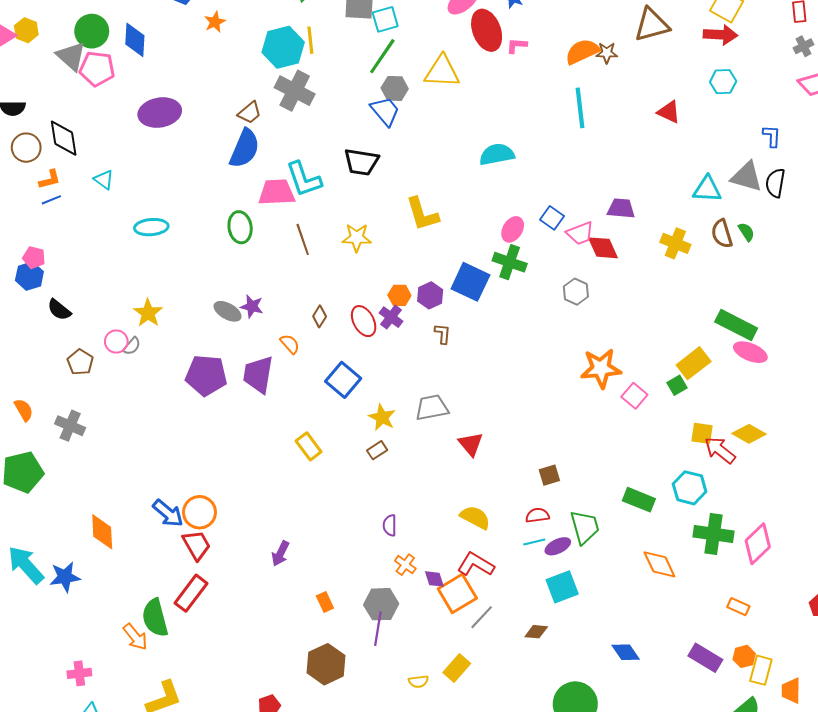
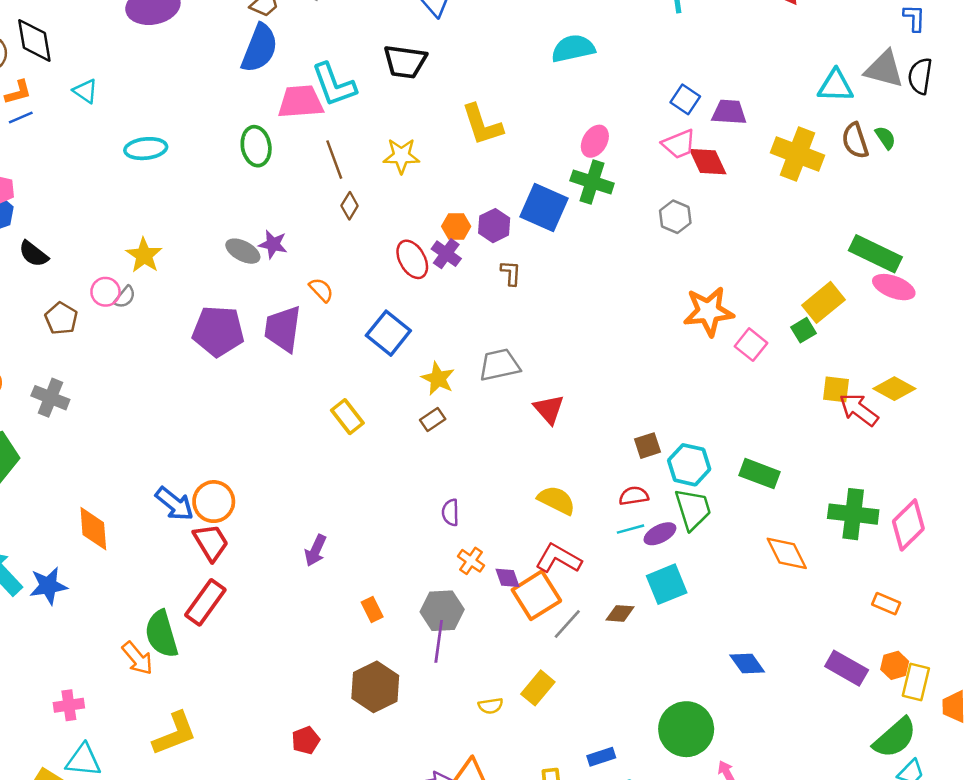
blue square: (552, 218) -> (685, 99), moved
yellow cross: (675, 243) -> (797, 154), size x1.4
brown diamond: (320, 316) -> (350, 206), moved
cyan hexagon: (690, 488) -> (689, 465), moved
brown diamond: (536, 632) -> (620, 613), moved

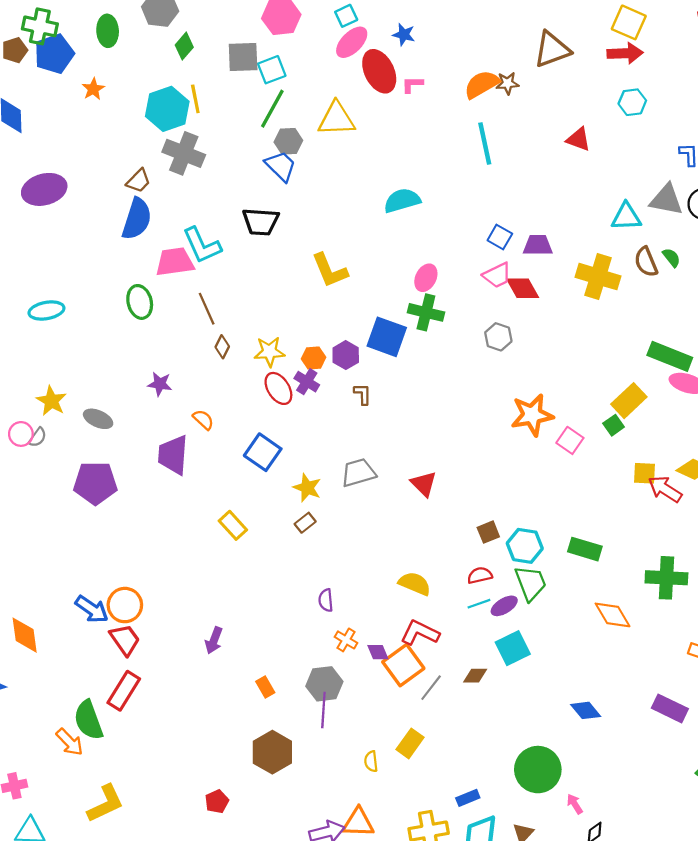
yellow star: (401, 156) -> (269, 352), moved
gray ellipse: (243, 251) -> (98, 419), moved
purple pentagon: (218, 331) -> (95, 483), moved
red triangle: (549, 409) -> (424, 484), moved
yellow semicircle: (491, 706) -> (371, 761), turned 96

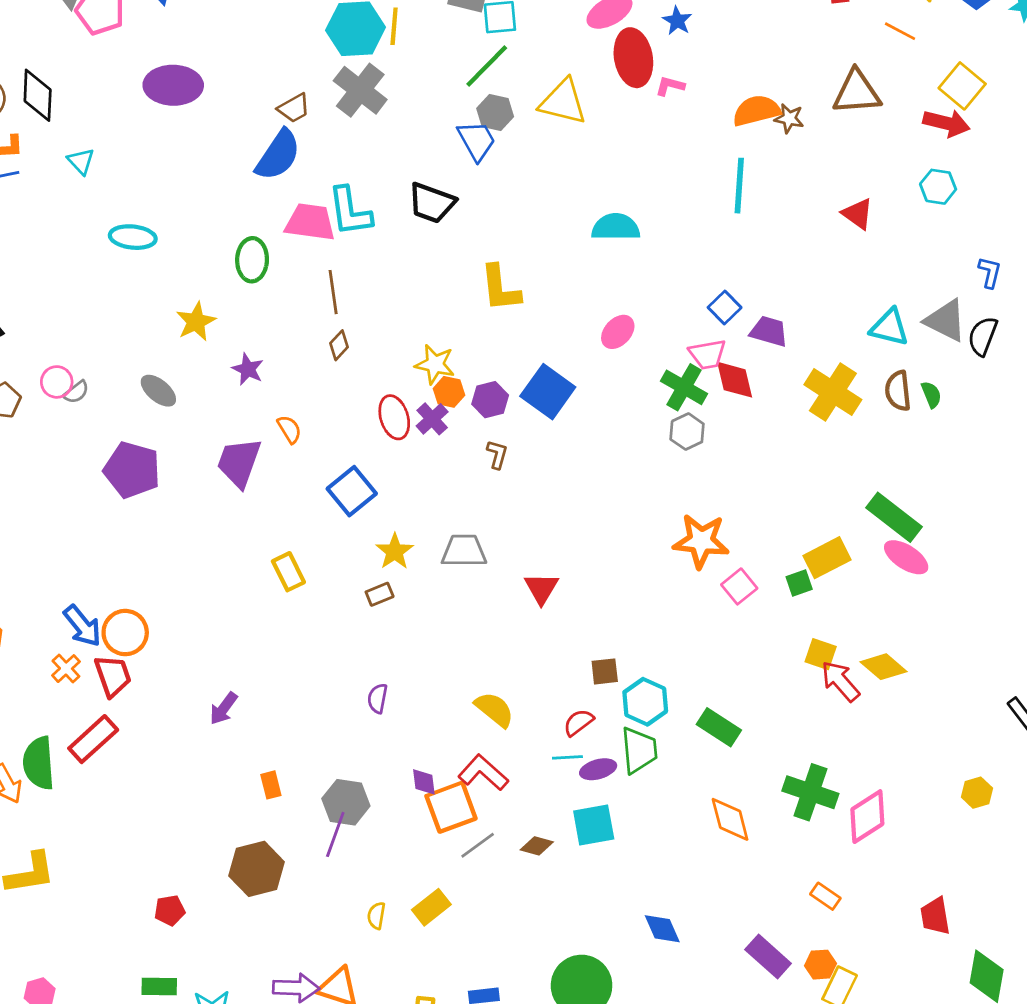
green cross: (426, 312) -> (684, 387), moved
yellow star: (269, 352) -> (435, 364), moved
yellow star: (51, 401) -> (196, 322), moved
red semicircle: (480, 575) -> (578, 722), turned -40
orange cross: (346, 640) -> (66, 669), moved

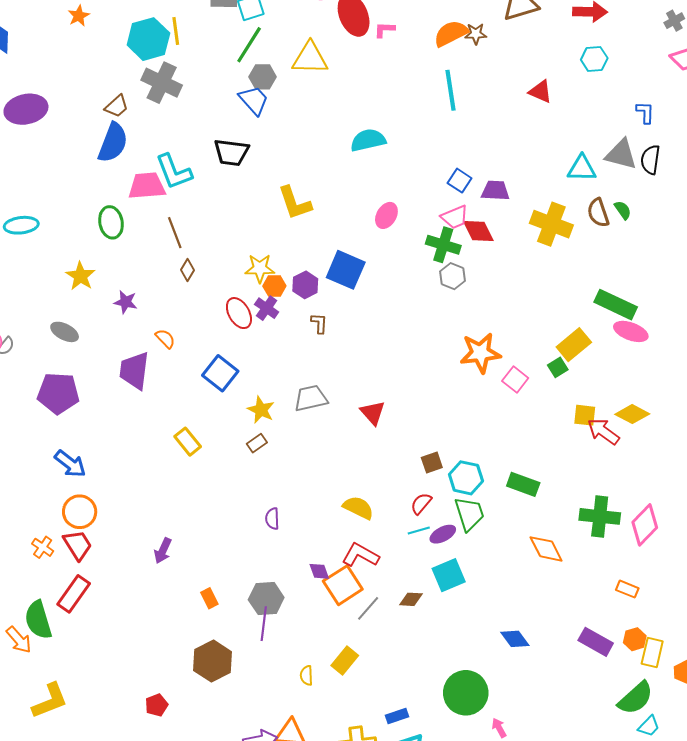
blue arrow: (82, 626) -> (70, 464), moved

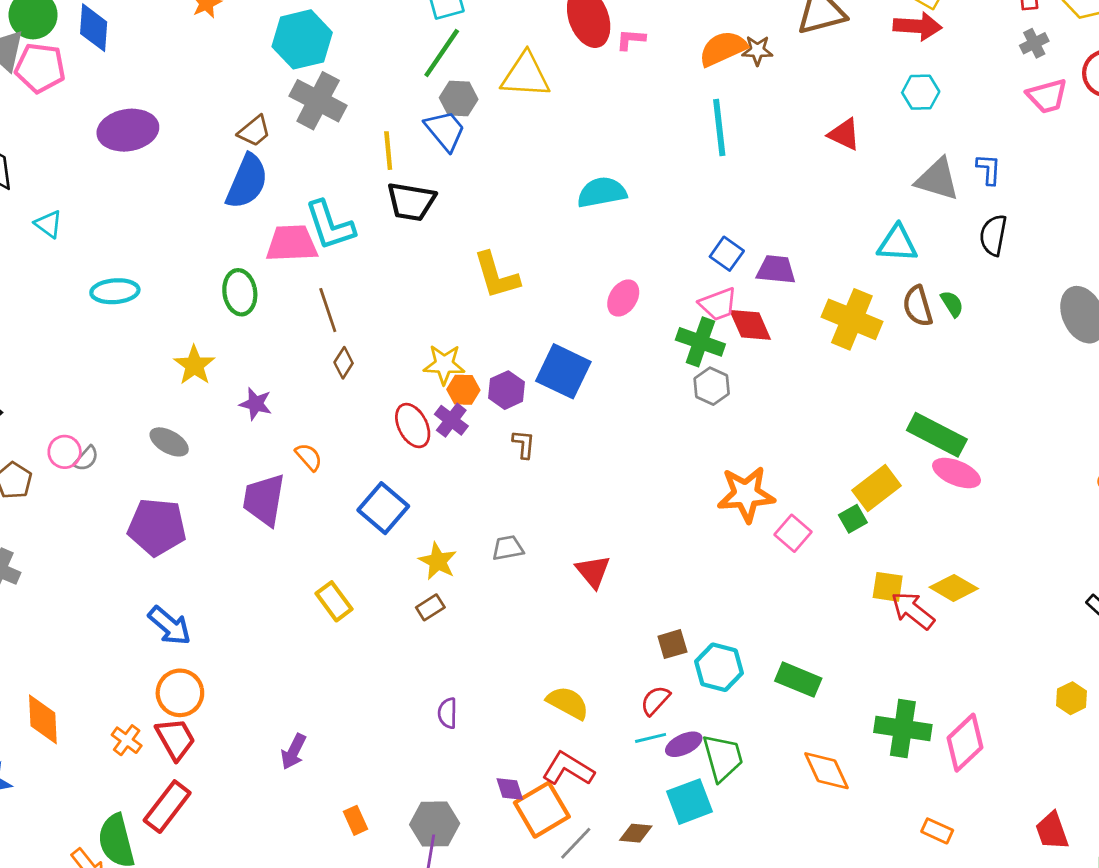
yellow line: (176, 31) -> (388, 151), moved
gray triangle: (621, 154) -> (937, 179), moved
gray trapezoid: (311, 398) -> (508, 548), size x0.7
green trapezoid: (469, 514) -> (723, 758), moved

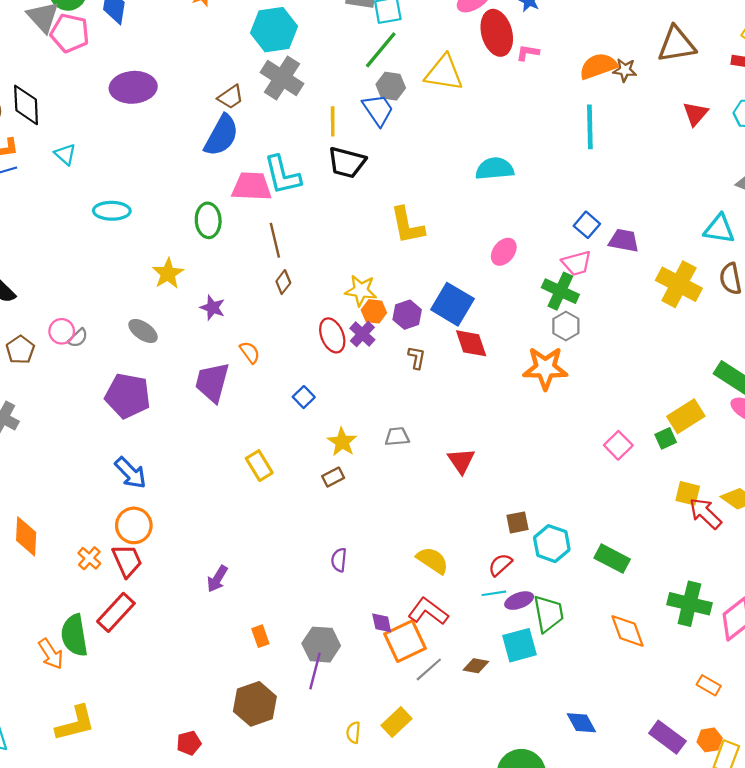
red triangle: (844, 134) -> (695, 114), moved, turned 40
red diamond: (750, 325) -> (471, 343), moved
orange star: (746, 494) -> (545, 368), moved
blue square: (383, 508) -> (304, 397), size x0.6

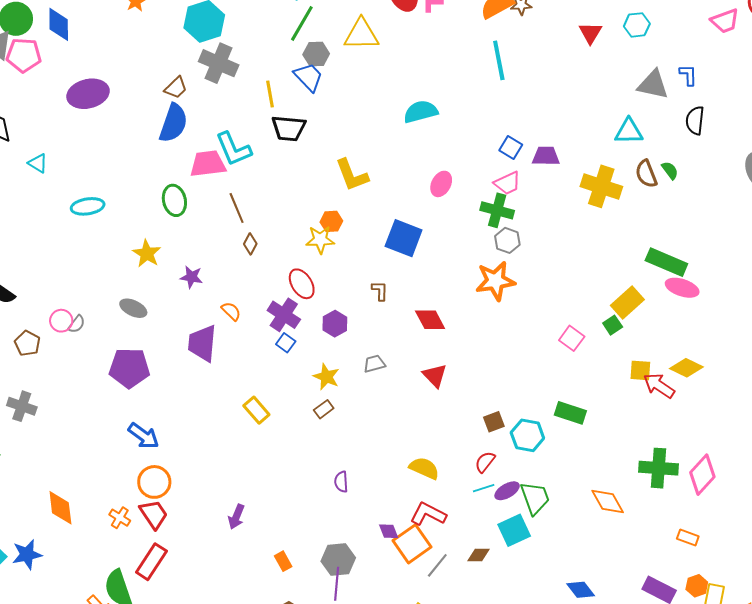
orange hexagon: (374, 311) -> (331, 221), moved
purple hexagon: (407, 315) -> (335, 324), moved
purple cross: (362, 334) -> (284, 315), moved, size x1.4
red diamond: (471, 343) -> (430, 320), moved
green rectangle: (612, 559) -> (570, 413), moved

